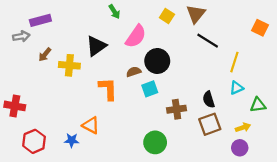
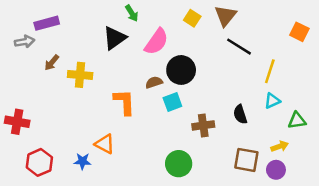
black triangle: (96, 46) -> (115, 38), moved
brown square: (210, 124) -> (246, 160), moved, turned 30

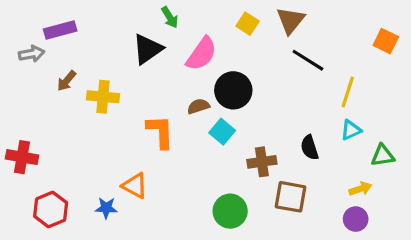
cyan square: (172, 102) -> (222, 132), turned -30
brown square: (246, 160) -> (290, 197), moved

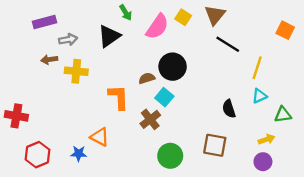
gray arrow: (32, 54) -> (68, 40), moved
pink semicircle: (202, 54) -> (157, 27), moved
brown arrow: (66, 81) -> (49, 60), turned 42
brown cross: (262, 162) -> (150, 119), moved, turned -30

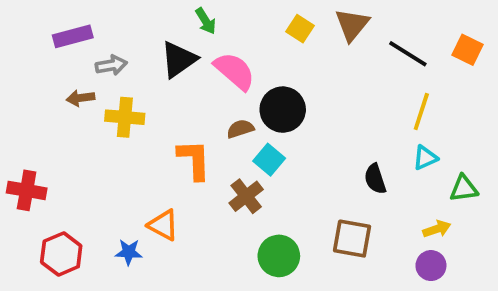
pink semicircle: (157, 27) -> (235, 71), moved, turned -84
black line: (228, 44) -> (408, 54), moved

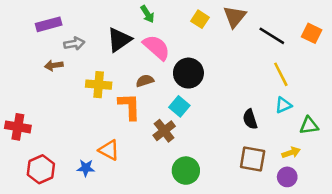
green arrow: (206, 21) -> (147, 14), moved
yellow line: (421, 111) -> (281, 74), turned -45
yellow cross: (125, 117) -> (99, 85), moved
brown semicircle: (240, 129) -> (145, 81), moved
brown square: (352, 239) -> (253, 159), moved

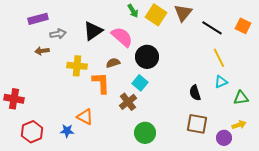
green arrow: (147, 14) -> (133, 11), moved
yellow square: (200, 19) -> (156, 15), size x1.5
yellow arrow: (291, 153) -> (239, 125), moved

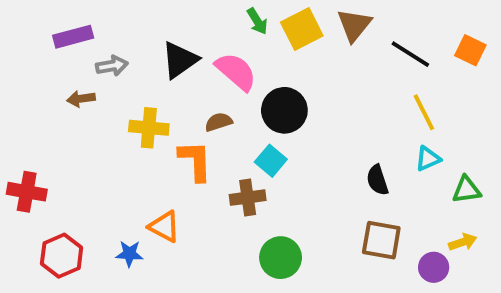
yellow square: (156, 15) -> (302, 29), turned 30
brown cross: (128, 102) -> (248, 198), turned 30

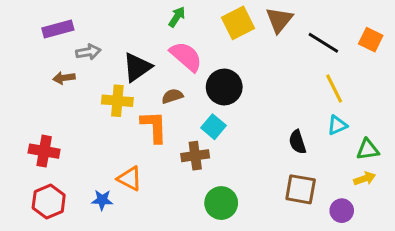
green arrow: (257, 21) -> (177, 17), moved, turned -115
black triangle: (180, 60) -> (137, 67), moved
red cross: (27, 192) -> (44, 151), moved
yellow arrow: (463, 242) -> (365, 179), moved

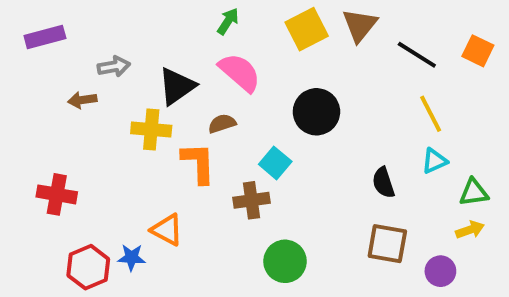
purple rectangle: (58, 29) -> (45, 37), moved
black circle: (224, 87) -> (316, 112), moved
red hexagon: (49, 201) -> (88, 267), moved

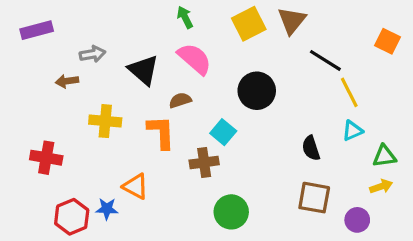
green arrow: (228, 21) -> (185, 17), turned -60
black line: (417, 55) -> (325, 60), moved
black triangle: (177, 86) -> (143, 70), turned -44
yellow cross: (151, 129) -> (105, 121), moved

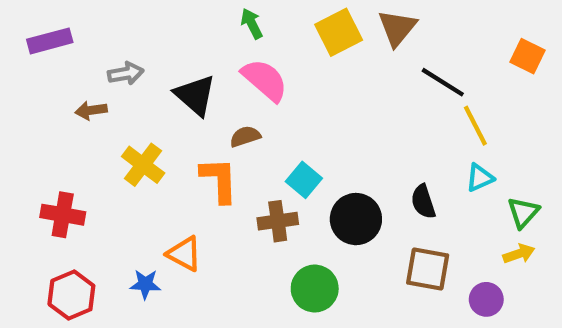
black circle: (257, 91) -> (356, 219), moved
yellow cross: (105, 121) -> (143, 165), turned 32
green triangle: (384, 156) -> (523, 212), turned -40
red hexagon: (72, 217) -> (71, 295), moved

